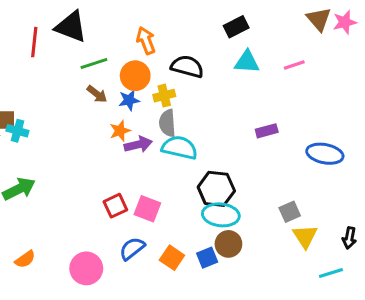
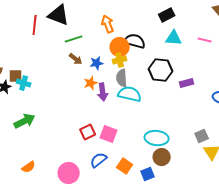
pink line: (294, 65) -> (205, 40), turned 32
orange circle: (135, 76) -> (120, 47), moved
purple arrow: (138, 145) -> (103, 92), turned 96
black hexagon: (216, 189) -> (161, 70), moved
blue square: (207, 258) -> (148, 174), moved

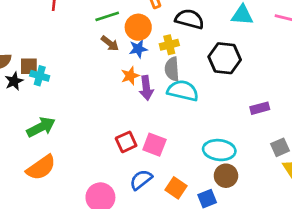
orange circle: (120, 47) -> (138, 27), moved
purple rectangle: (187, 83) -> (260, 108), moved
orange semicircle: (29, 167) -> (41, 168), moved, size x1.6

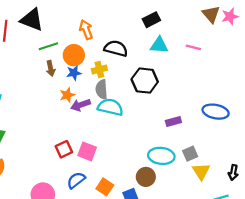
brown arrow: (110, 43) -> (51, 68), turned 40
purple arrow: (146, 88) -> (80, 105), turned 78
cyan ellipse: (219, 150) -> (161, 156), moved

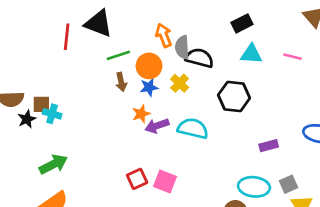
yellow cross: (99, 70) -> (180, 83), turned -32
gray semicircle: (102, 89) -> (182, 47), moved

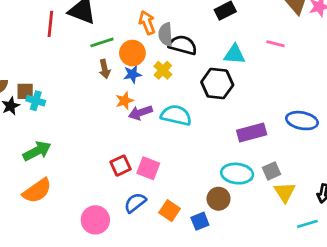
cyan triangle: (251, 54) -> (234, 54), moved
purple rectangle: (269, 146) -> (252, 132), size x1.5

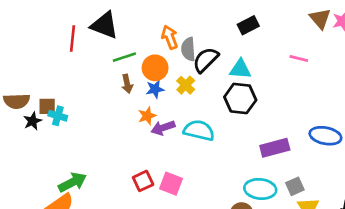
black semicircle: (183, 45) -> (206, 60), turned -60
cyan triangle: (234, 54) -> (240, 69), moved
green arrow: (37, 151) -> (72, 182), moved

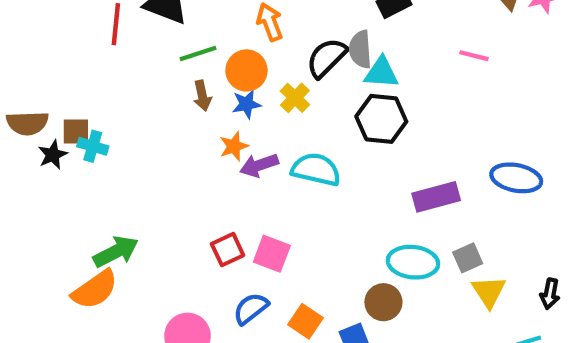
gray semicircle: (188, 49) -> (360, 49), moved

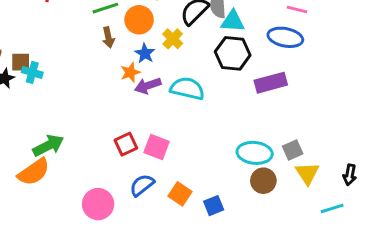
blue star: (246, 104) -> (145, 53), moved, turned -30
blue ellipse: (516, 178) -> (285, 37), moved
purple rectangle: (436, 197) -> (271, 83), moved
brown circle: (383, 302) -> (263, 181), moved

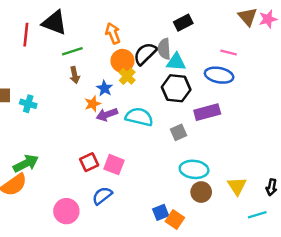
orange circle: (139, 20) -> (122, 61), moved
cyan cross: (32, 72) -> (28, 104), moved
gray square: (293, 150) -> (179, 132), moved
orange square: (180, 194) -> (175, 219), moved

